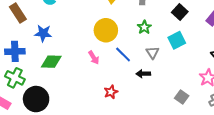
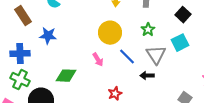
gray triangle: (152, 52) -> (156, 55), size x1.5
green diamond: (51, 62) -> (66, 76), moved

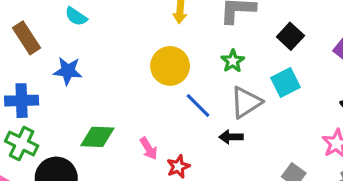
gray triangle: (156, 55) -> (246, 102), turned 30
pink arrow: (98, 60) -> (149, 148), moved

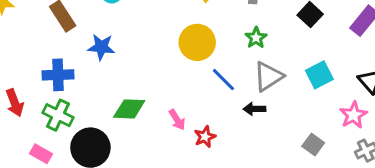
cyan square: (285, 82) -> (319, 75), moved

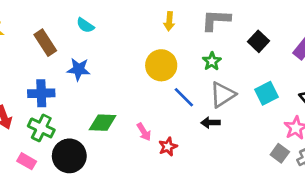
gray square: (313, 144) -> (280, 153), moved

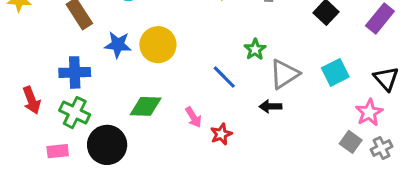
green star: (212, 61) -> (255, 49), moved
yellow circle: (161, 65) -> (158, 45), moved
blue line: (184, 97) -> (224, 77), moved
pink rectangle: (27, 161) -> (58, 151), turned -36

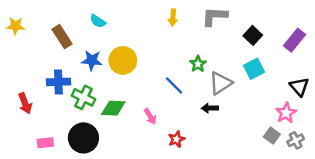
cyan square: (335, 72) -> (254, 69), moved
green cross: (75, 113) -> (83, 97), moved
red star: (221, 134) -> (176, 139), moved

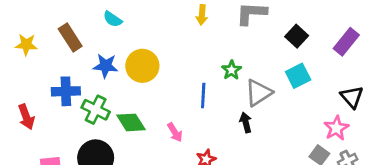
yellow star: (15, 26) -> (26, 45), moved
blue line: (174, 85) -> (203, 96), turned 48
green diamond: (113, 108) -> (131, 122), turned 55
black arrow: (210, 108) -> (246, 122), turned 77

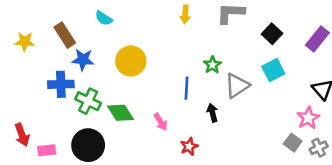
blue star: (106, 66) -> (83, 60), moved
red arrow: (26, 117) -> (22, 135), moved
black arrow: (246, 122) -> (212, 113), moved

